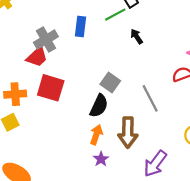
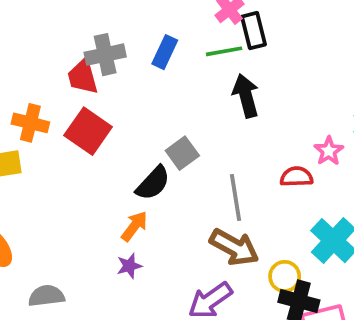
black arrow: (137, 37) -> (246, 96), size x1.6
red trapezoid: (37, 57) -> (83, 77), turned 100
brown arrow: (128, 132) -> (234, 247), moved, turned -80

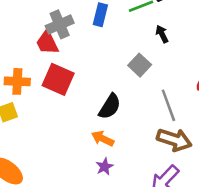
black arrow: (246, 96) -> (162, 34), size x0.6
gray square: (182, 153) -> (140, 65), moved
orange arrow: (134, 226) -> (103, 139), turned -90

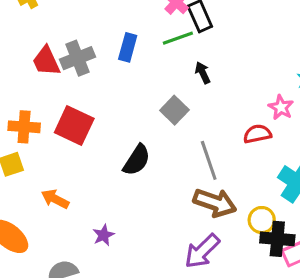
red trapezoid: (47, 43) -> (46, 61), moved
orange arrow: (103, 139) -> (55, 199), moved
purple star: (105, 167) -> (104, 235), moved

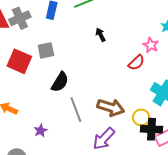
black arrow: (203, 73) -> (101, 35), moved
gray square: (174, 110) -> (46, 50), moved, turned 36
red semicircle: (257, 134) -> (136, 63), turned 150
gray line: (209, 160) -> (76, 110), moved

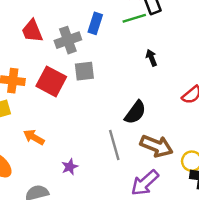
gray cross: (20, 18) -> (68, 40), moved
black semicircle: (60, 82) -> (135, 112), moved

